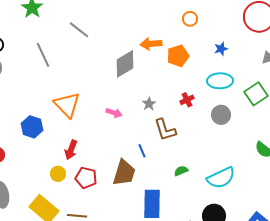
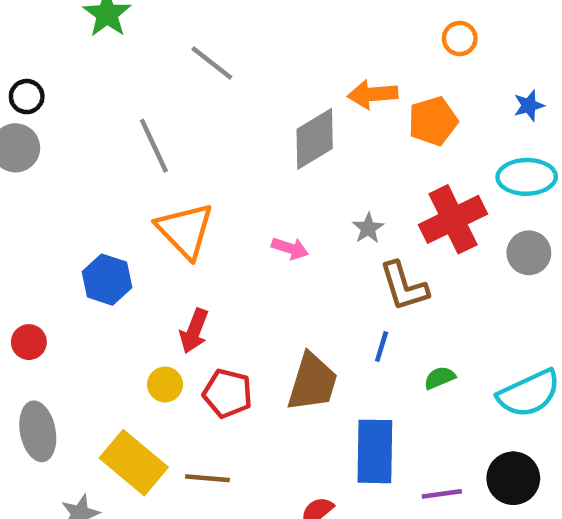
gray line: (43, 55) -> (154, 146), moved
red cross: (187, 100) -> (453, 219), size x2.0
blue line: (142, 151) -> (382, 347), moved, turned 40

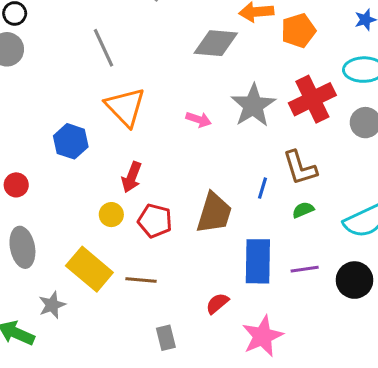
gray diamond: (315, 139) -> (216, 43), turned 36
gray star: (368, 228) -> (253, 105), size x2.0
brown L-shape: (404, 286) -> (300, 168), moved
purple line: (442, 494) -> (305, 269), moved

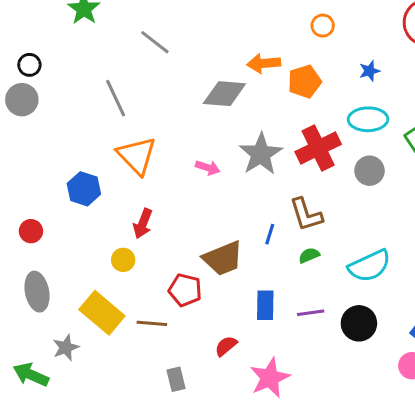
brown trapezoid: (214, 213) -> (223, 258), turned 51
red pentagon: (155, 221) -> (185, 290), moved
blue rectangle: (258, 261) -> (265, 305), size x0.7

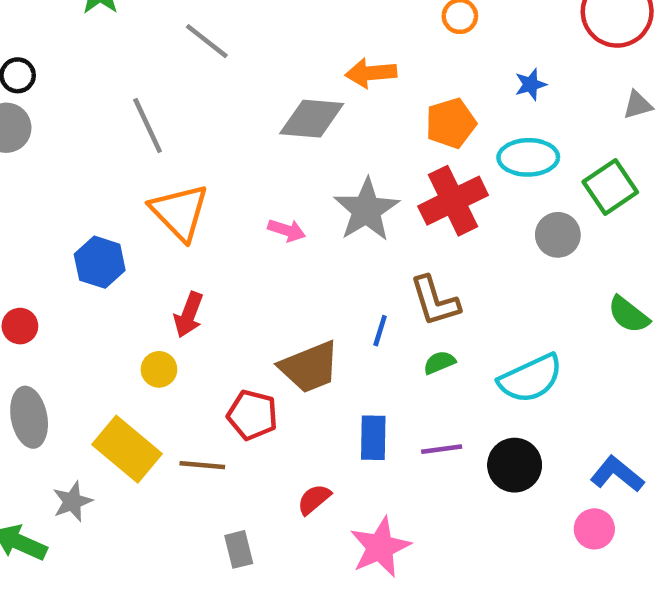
orange pentagon: (305, 81) -> (451, 123), moved
gray circle: (370, 171) -> (558, 235), moved

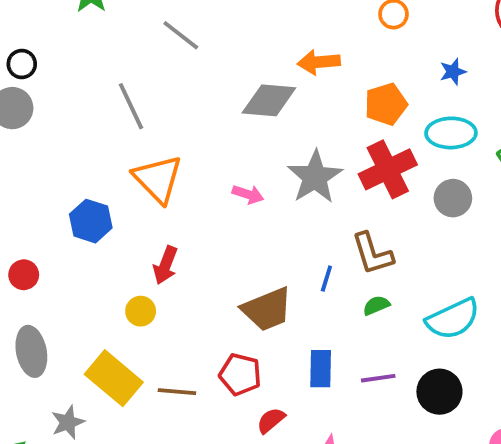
gray circle: (558, 235) -> (453, 198), moved
red pentagon: (252, 415) -> (240, 374), moved

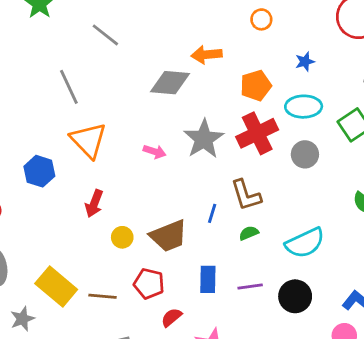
yellow circle: (141, 311) -> (122, 237), moved

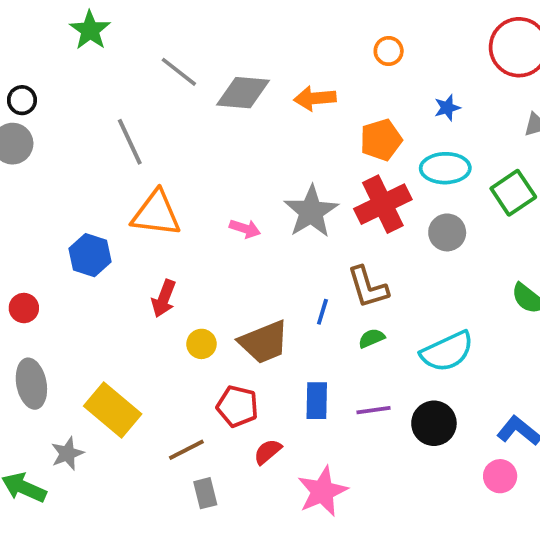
gray diamond: (170, 83) -> (243, 93), moved
orange triangle: (89, 140) -> (156, 214), turned -39
brown line: (103, 296) -> (186, 450), moved, turned -32

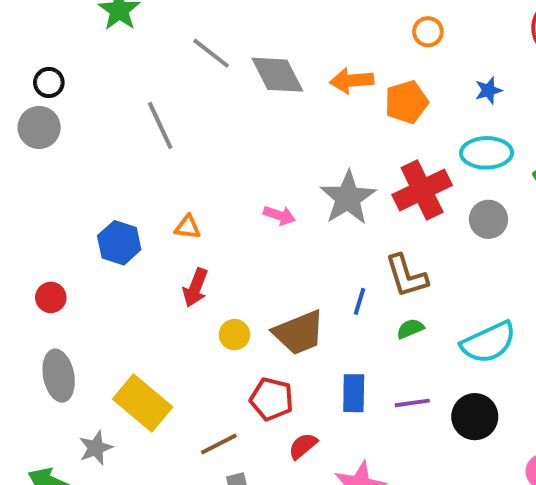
gray diamond: (243, 93) -> (277, 75), turned 58
orange pentagon: (381, 140) -> (406, 102), moved
orange triangle: (156, 214) -> (188, 227), moved, size x0.5

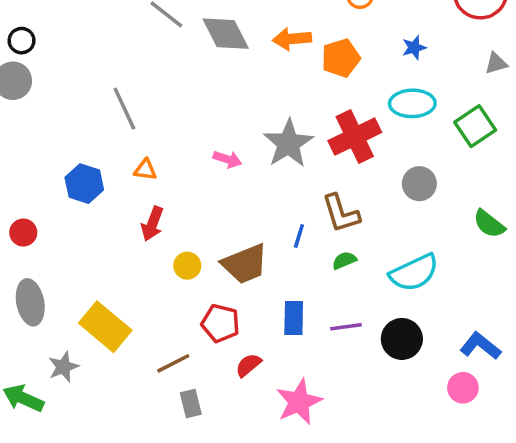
gray line: (160, 126) -> (124, 109), moved
gray circle: (488, 219) -> (419, 184), moved

